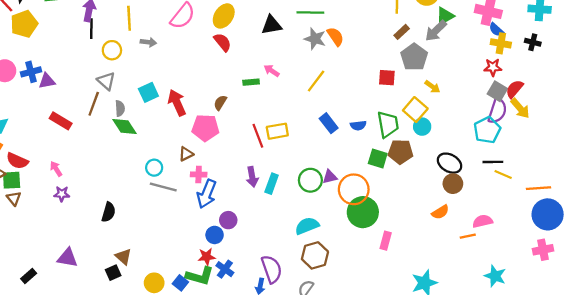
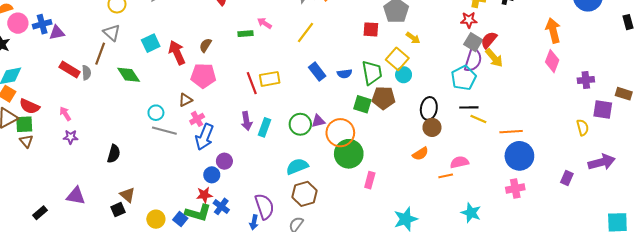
brown semicircle: (220, 103) -> (205, 45), moved
gray semicircle: (120, 108) -> (86, 73), moved
black ellipse: (449, 163) -> (429, 108), turned 70
pink cross: (199, 174) -> (197, 119), turned -32

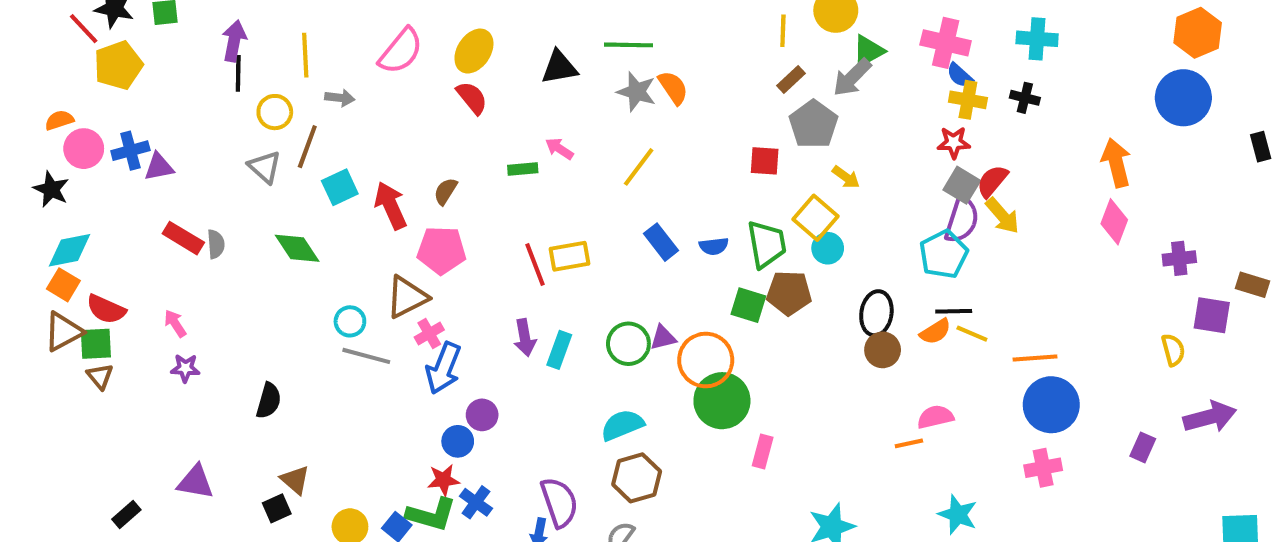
brown line: (100, 54) -> (307, 147), moved
brown triangle: (185, 100) -> (407, 297), size x1.6
orange semicircle: (420, 154) -> (935, 332), moved

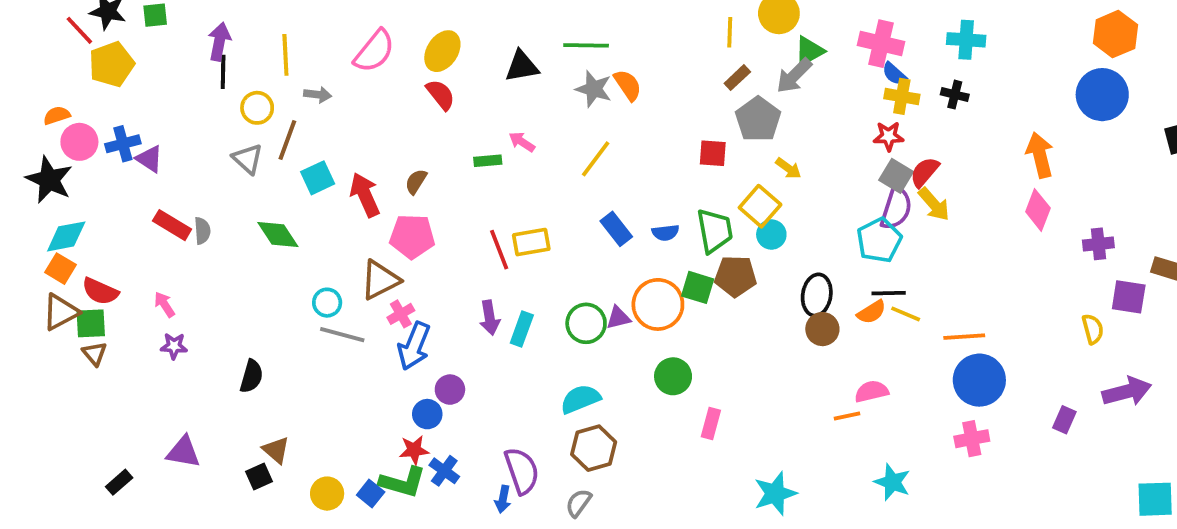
purple triangle: (159, 167) -> (149, 159), turned 44
black star: (51, 189) -> (49, 180), size x1.4
orange circle: (706, 360) -> (658, 304), moved
green circle: (722, 401) -> (673, 376), size x0.7

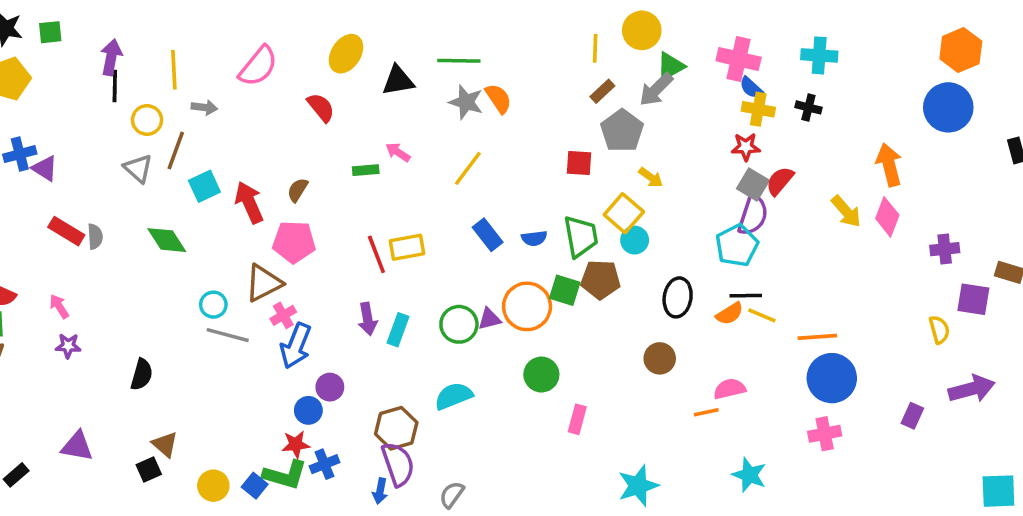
yellow ellipse: (442, 51) -> (346, 54), moved
yellow arrow: (934, 204) -> (846, 211), moved
brown circle: (822, 329) -> (660, 358), moved
brown hexagon: (594, 448) -> (396, 428), moved
blue cross: (444, 471) -> (324, 464), turned 32

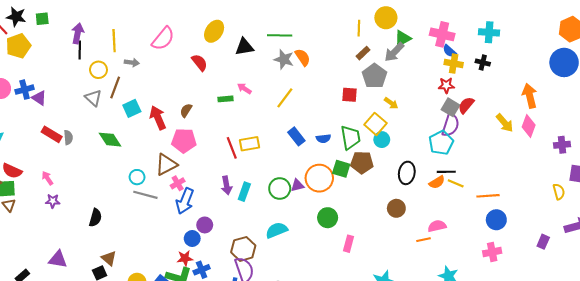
blue circle: (832, 378) -> (496, 220), size x0.7

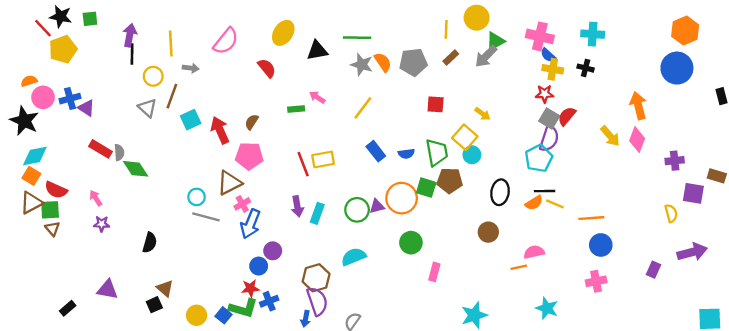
gray pentagon: (374, 76) -> (413, 62), moved, turned 30
green diamond: (110, 140) -> (136, 169), moved

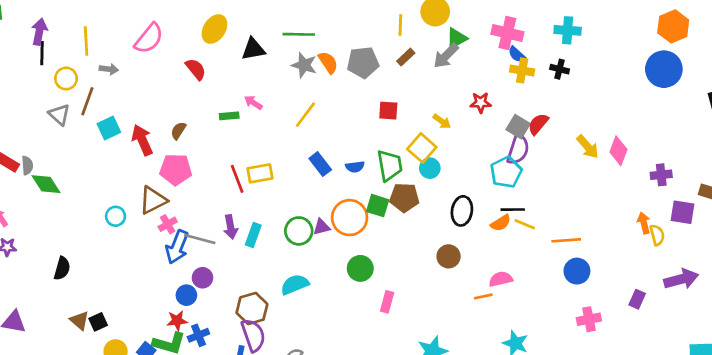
red star: (545, 94) -> (481, 103), moved
orange arrow: (638, 106) -> (644, 223), moved, size x0.7
gray line: (206, 217) -> (200, 239), moved
pink cross: (596, 281) -> (589, 319), moved
black square: (154, 305) -> (98, 322), moved

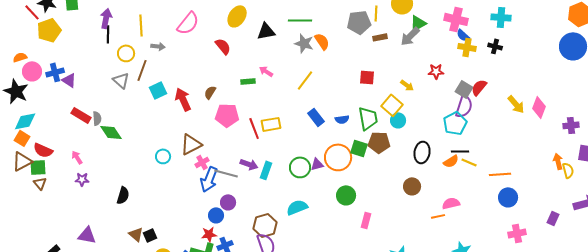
brown rectangle: (406, 57) -> (380, 37), turned 32
gray pentagon: (363, 62) -> (359, 22), moved
pink pentagon: (176, 169) -> (227, 115), moved
purple arrow: (231, 227) -> (249, 164), turned -60

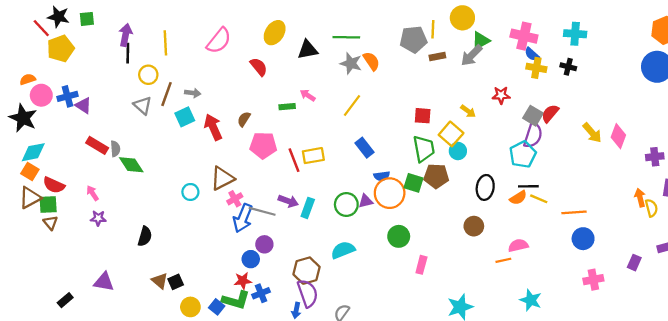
gray arrow: (158, 46) -> (193, 93), moved
red square: (367, 77) -> (423, 116), moved
blue semicircle: (342, 119) -> (382, 176), moved

